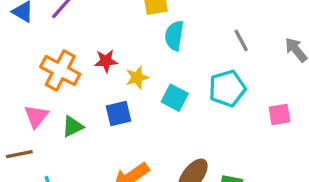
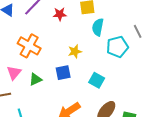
red star: (106, 61) -> (60, 14), moved
cyan pentagon: (227, 88) -> (117, 47), moved
cyan square: (175, 98) -> (97, 80), moved

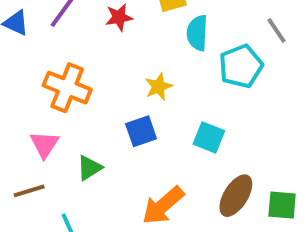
green triangle: (36, 79) -> (89, 168), moved

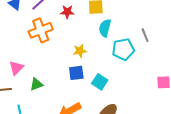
orange cross: (67, 88) -> (41, 30), moved, turned 35
blue square: (141, 131) -> (76, 73), moved

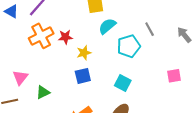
red star: (67, 12) -> (65, 37), moved
cyan semicircle: (105, 28) -> (107, 26), turned 42
cyan square: (100, 82) -> (123, 83), moved

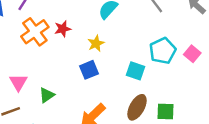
cyan pentagon: (129, 46) -> (163, 51), moved
yellow star: (84, 53) -> (96, 43), moved
pink square: (174, 76) -> (192, 54), turned -32

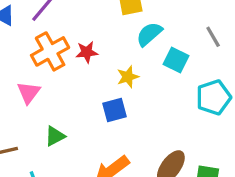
cyan square: (135, 71) -> (176, 60), moved
pink triangle: (18, 82) -> (29, 93), moved

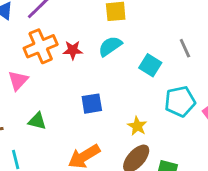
cyan semicircle: (149, 34) -> (110, 46), moved
yellow star: (128, 77) -> (137, 126), moved, turned -30
green triangle: (55, 136) -> (37, 121), turned 36

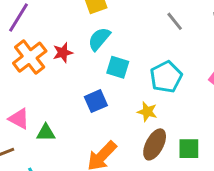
cyan square: (150, 65) -> (118, 67), moved
pink triangle: (18, 80) -> (19, 119), moved, turned -30
cyan pentagon: (180, 101) -> (166, 77), moved

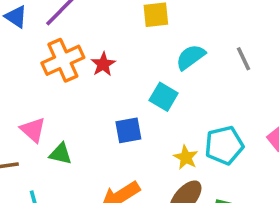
cyan semicircle: (99, 39) -> (191, 57), moved
red star: (63, 53) -> (103, 64), turned -30
cyan pentagon: (166, 77) -> (224, 145), moved

